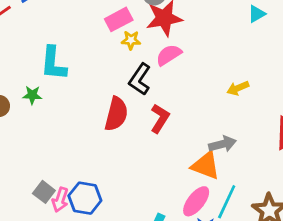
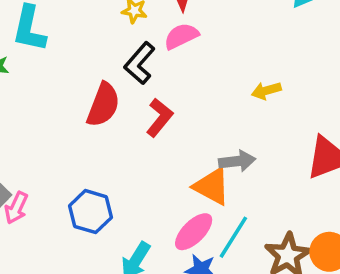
blue hexagon: (85, 198) -> (90, 212), moved

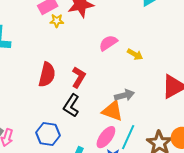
pink semicircle: (181, 36) -> (108, 43), moved
black L-shape: (140, 63) -> (71, 106), moved
yellow arrow: (266, 91) -> (135, 54), turned -126

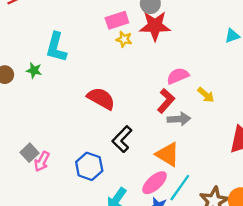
red semicircle: (47, 75) -> (101, 98), turned -85
red L-shape: (79, 77) -> (166, 101), moved
gray arrow: (124, 95) -> (179, 119), moved

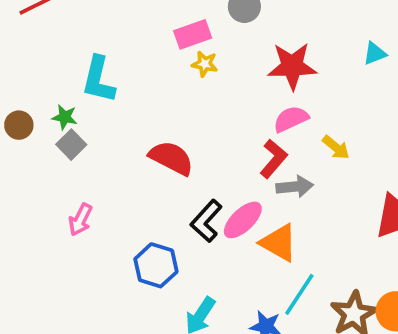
red star: (155, 26) -> (292, 66), moved
gray square: (30, 153) -> (71, 145), moved
pink arrow: (42, 161) -> (80, 220), moved
pink ellipse: (155, 183) -> (243, 220), moved

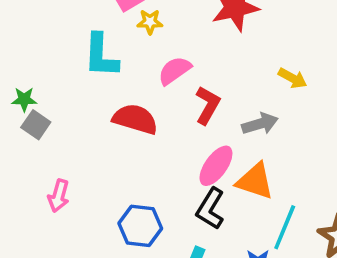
cyan L-shape: (98, 80) -> (101, 56), moved
pink semicircle: (291, 119) -> (174, 71), moved
red L-shape: (274, 159) -> (208, 105), moved
black L-shape: (206, 221) -> (210, 209), moved

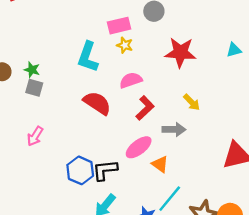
yellow arrow: (293, 78) -> (192, 102), moved
gray square: (36, 125) -> (34, 88), turned -36
orange triangle: (255, 181) -> (160, 164), size x0.7
black L-shape: (210, 209) -> (105, 170), moved, turned 36

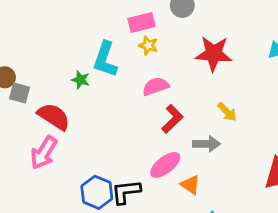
green star: (32, 70) -> (80, 80), moved
gray square: (34, 88) -> (19, 93), moved
red semicircle: (97, 103) -> (54, 117), moved
pink arrow: (35, 136) -> (44, 153), size x1.4

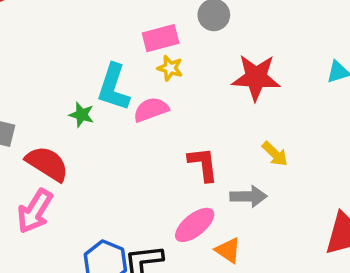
pink semicircle: (156, 86) -> (151, 110), moved
red L-shape: (172, 119) -> (203, 164), turned -52

